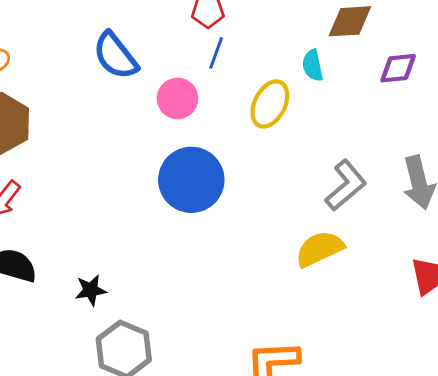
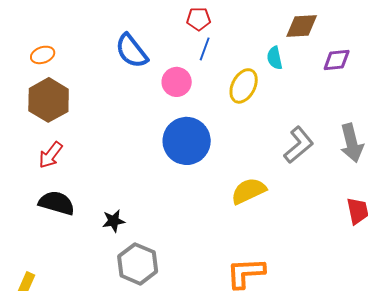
yellow semicircle: (320, 249) -> (249, 191), moved

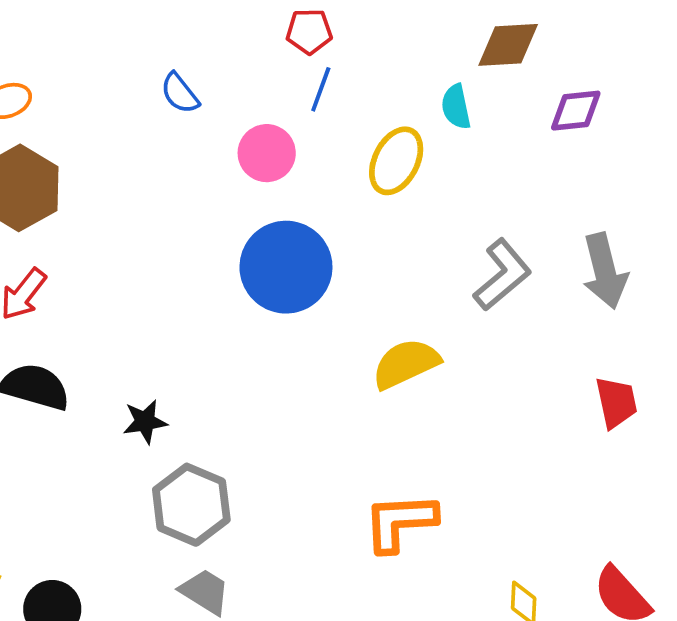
blue semicircle: (132, 51) -> (180, 93), size x0.6

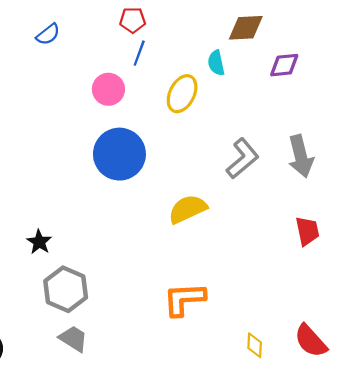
blue semicircle: (180, 93) -> (48, 34), moved, turned -90
black star: (145, 422) -> (39, 242), turned -30

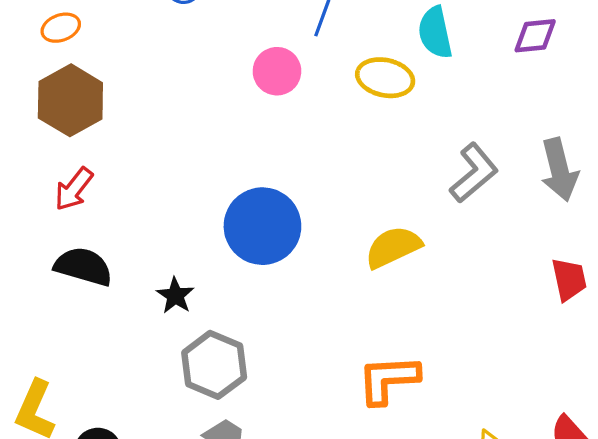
cyan semicircle: (216, 63) -> (435, 32), size x1.4
yellow ellipse: (182, 94) -> (385, 78), turned 75
blue circle: (119, 154) -> (262, 226), moved

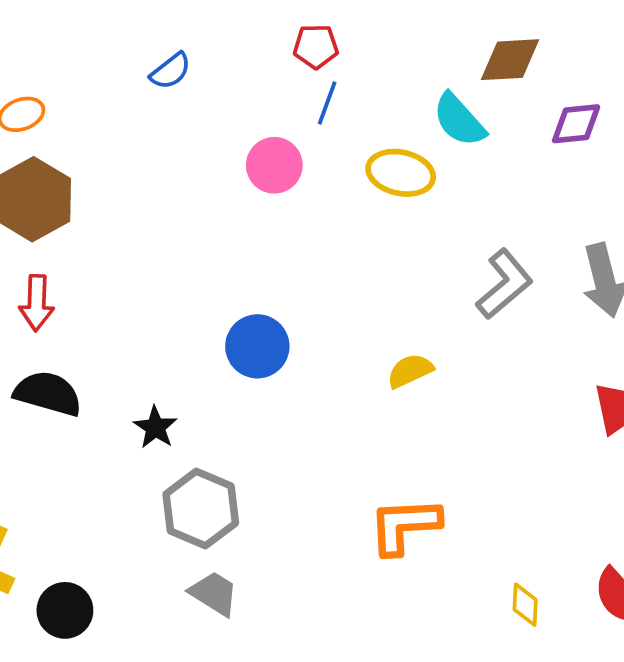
cyan semicircle: (435, 32) -> (459, 120), turned -30
red arrow: (74, 189) -> (37, 303), turned -36
blue circle: (262, 226) -> (257, 346), size x0.7
yellow semicircle: (393, 247) -> (410, 371), size x0.7

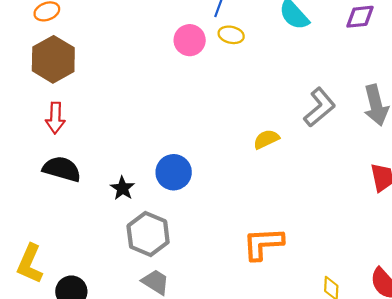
yellow ellipse: (401, 173) -> (231, 35), moved, size x0.7
blue circle: (257, 346) -> (174, 172), moved
yellow semicircle: (410, 371) -> (266, 139), moved

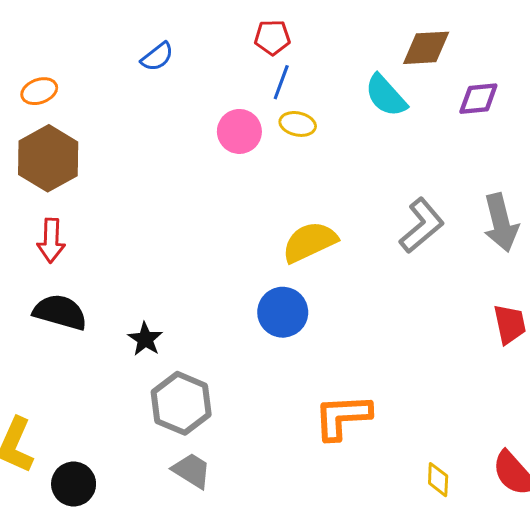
yellow semicircle: (266, 139) -> (310, 242), moved, size x1.5
blue circle: (174, 172) -> (283, 312), moved

